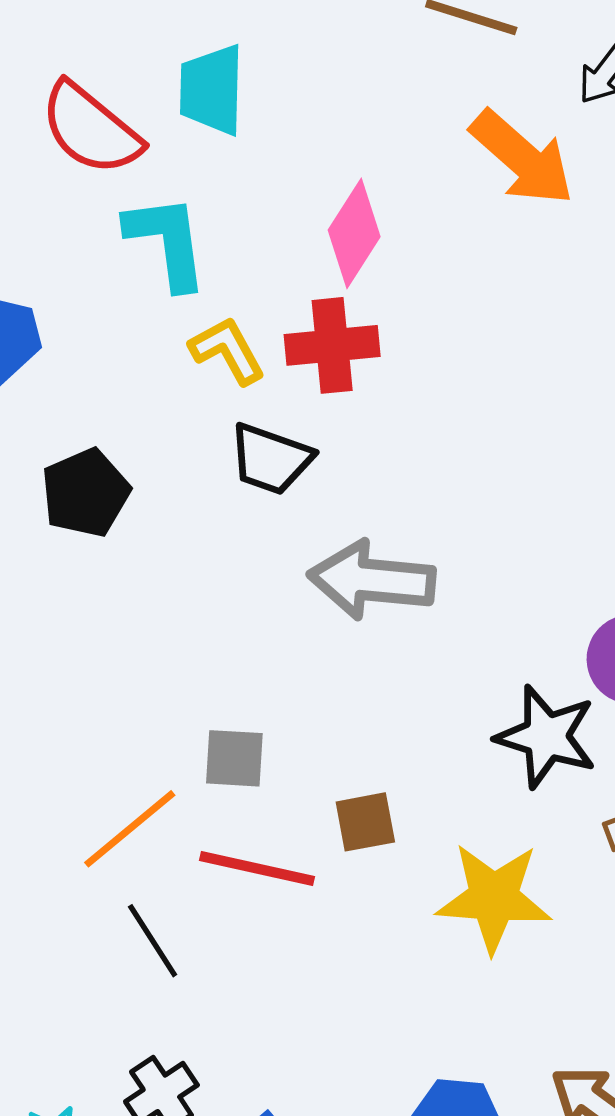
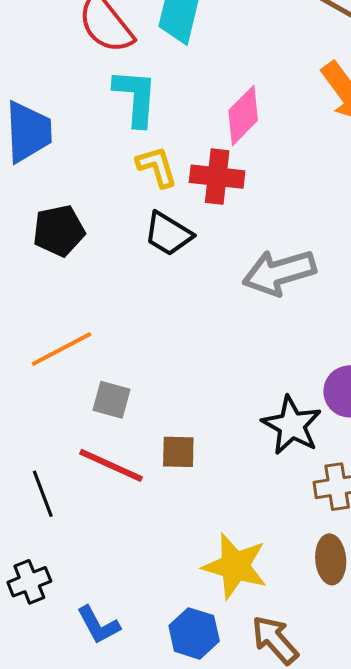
gray arrow: (372, 580) -> (279, 272), moved, turned -34
orange line: (130, 829) -> (62, 349), moved
yellow star: (494, 898) -> (235, 566), moved

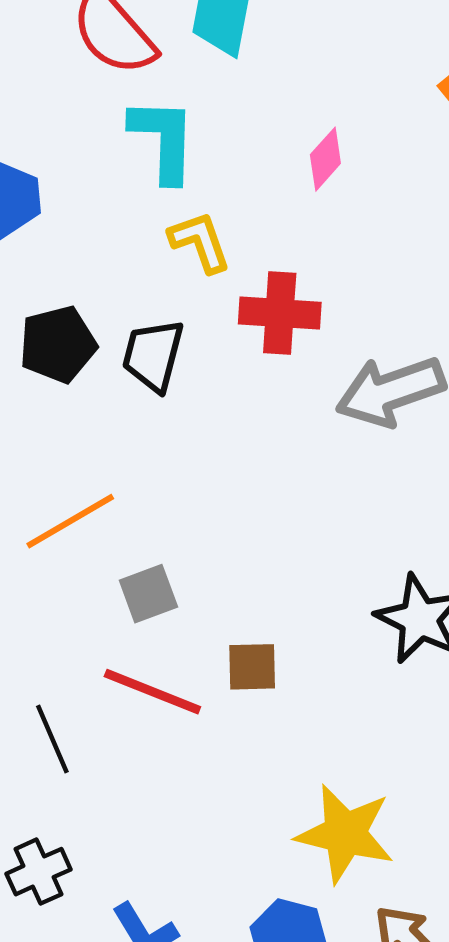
pink diamond: (243, 115) -> (325, 159), size x0.7
red cross: (217, 177) -> (280, 313), moved
black trapezoid: (168, 234) -> (153, 355), moved, turned 76
gray square: (111, 400) -> (148, 594), turned -33

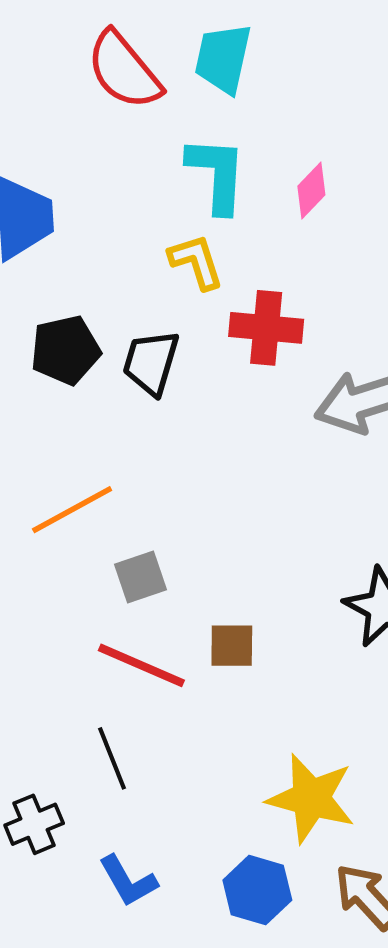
cyan L-shape: (163, 140) -> (217, 174), moved
black line: (52, 739) -> (112, 758), moved

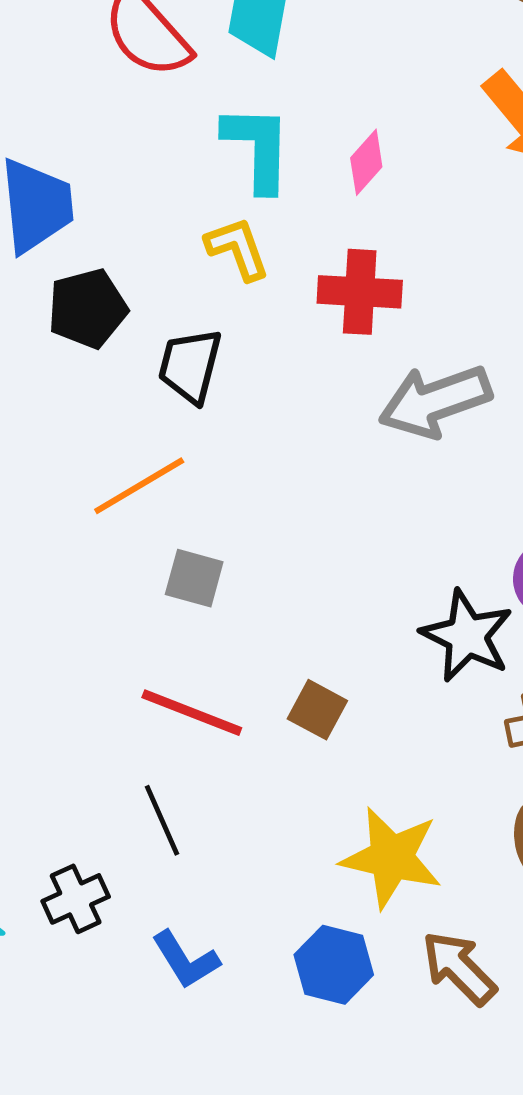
red cross: (266, 328) -> (360, 292), moved
black pentagon: (65, 350) -> (88, 309), moved
orange line: (72, 510) -> (139, 486), moved
gray square: (140, 577) -> (194, 578), moved, turned 36
brown square: (232, 646) -> (317, 710), moved, turned 30

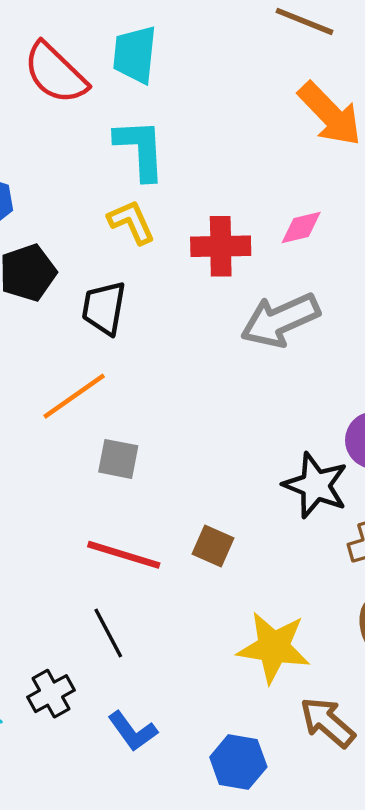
pink diamond: (366, 162) -> (301, 228), moved, turned 39
blue hexagon: (334, 965) -> (238, 762), moved

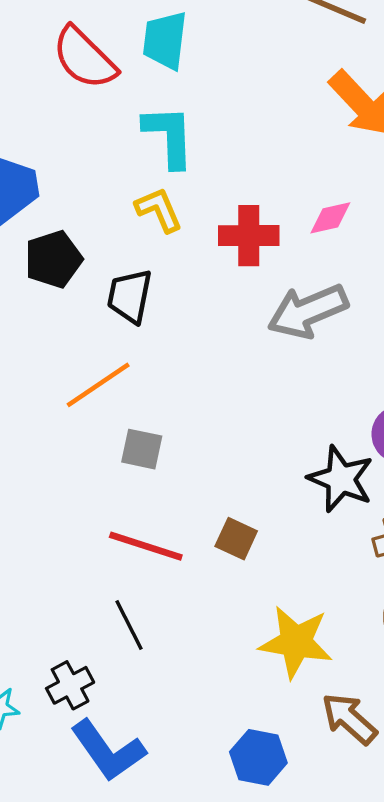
blue L-shape: (133, 731) -> (108, 751), moved, size x1.5

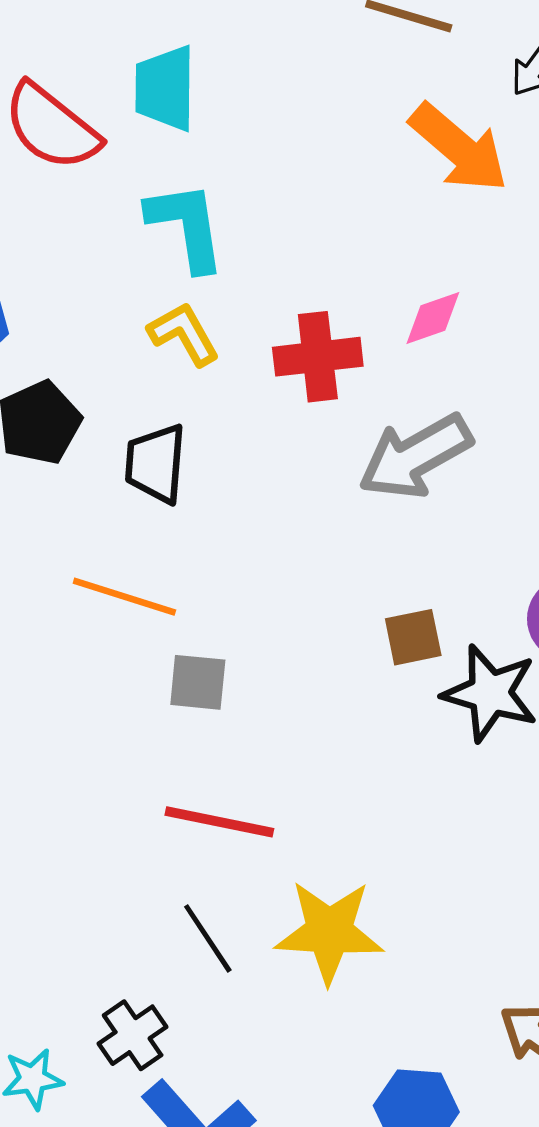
orange line: (98, 385) -> (124, 597), turned 58
brown square: (236, 539) -> (413, 637), moved, turned -30
yellow star: (296, 642) -> (329, 932), moved

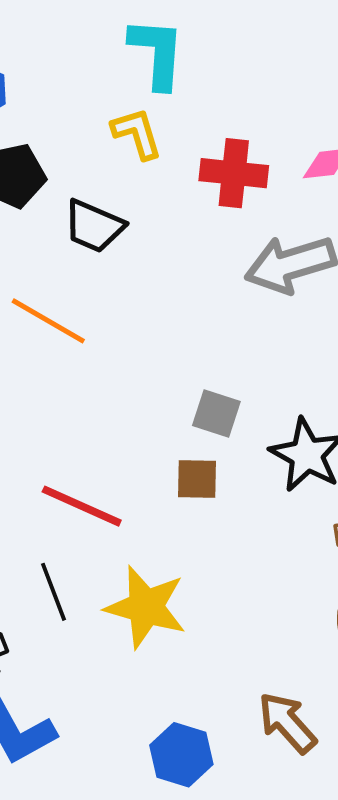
black trapezoid: (156, 463) -> (94, 226), turned -84
brown square: (413, 637) -> (197, 479), moved
gray square: (198, 682) -> (216, 414), moved

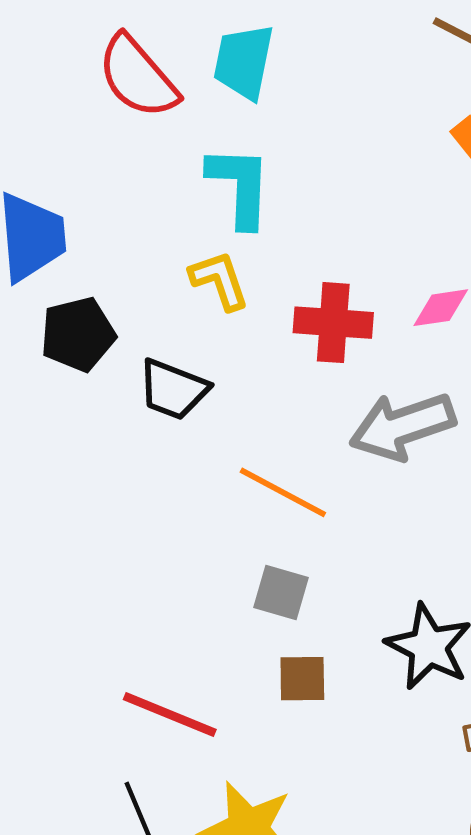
orange line: (48, 321) -> (283, 492), moved
gray square: (216, 414) -> (281, 592), moved

